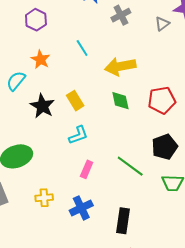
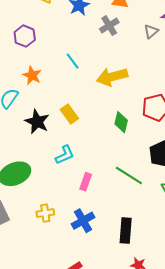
green diamond: (120, 101) -> (121, 122), moved, turned 30
cyan L-shape: (78, 135) -> (65, 155), moved

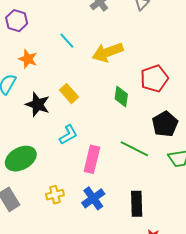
pink rectangle: (86, 182) -> (92, 159), size x1.5

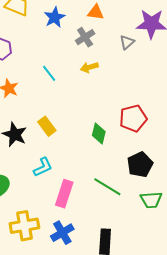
yellow arrow: (108, 52) -> (89, 67), moved, size x0.6
yellow cross: (55, 195) -> (24, 226), size x1.6

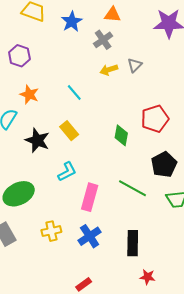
gray triangle: (127, 42) -> (135, 65), moved
cyan line: (49, 73) -> (74, 93), moved
yellow cross: (24, 226) -> (51, 231), size x0.7

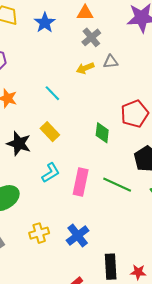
gray cross: (103, 40) -> (91, 37), moved
gray triangle: (135, 65) -> (111, 62), turned 42
pink rectangle: (90, 197) -> (81, 182), moved
black rectangle: (133, 243) -> (111, 267), moved

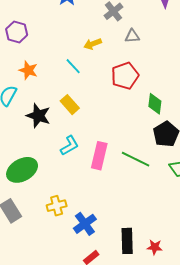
yellow arrow: (85, 68) -> (93, 44), moved
red pentagon: (135, 114) -> (125, 76), moved
green diamond: (102, 133) -> (155, 104), moved
blue cross: (78, 236) -> (85, 224), moved

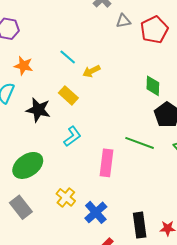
yellow arrow: (93, 44) -> (91, 71), moved
red pentagon: (125, 76) -> (154, 30), moved
pink rectangle: (99, 156) -> (106, 163), moved
yellow cross: (57, 206) -> (66, 197), turned -30

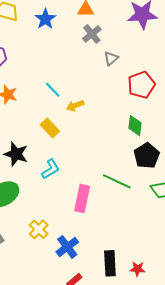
gray triangle: (123, 21) -> (111, 58), turned -35
red pentagon: (154, 30) -> (141, 85), moved
black star: (38, 110) -> (16, 154), moved

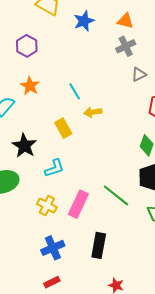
yellow cross: (39, 229) -> (47, 206), moved, turned -30
black rectangle: (110, 263) -> (99, 245), moved

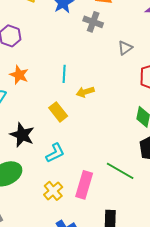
gray cross: (126, 46) -> (93, 22), moved, turned -36
cyan line: (75, 91) -> (64, 74), turned 42
yellow cross: (47, 206) -> (53, 191), turned 30

